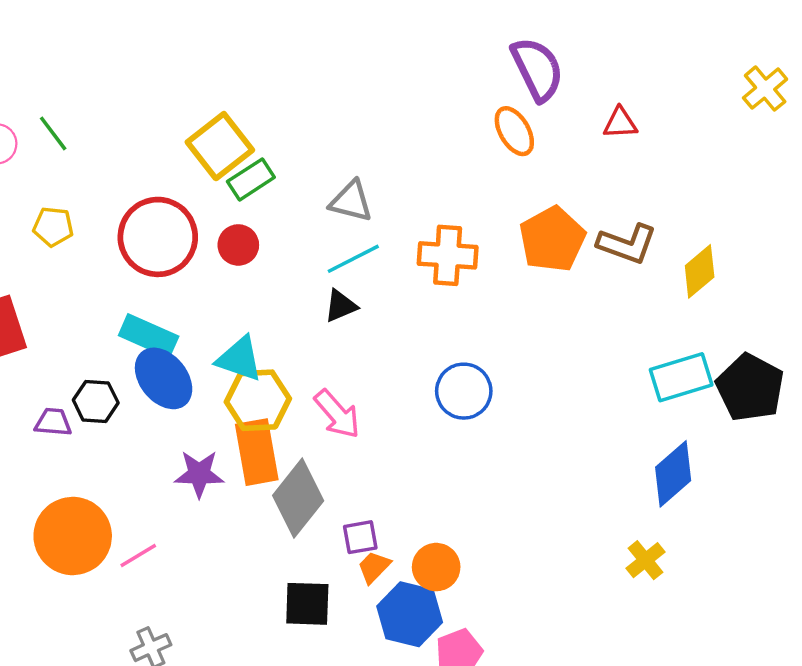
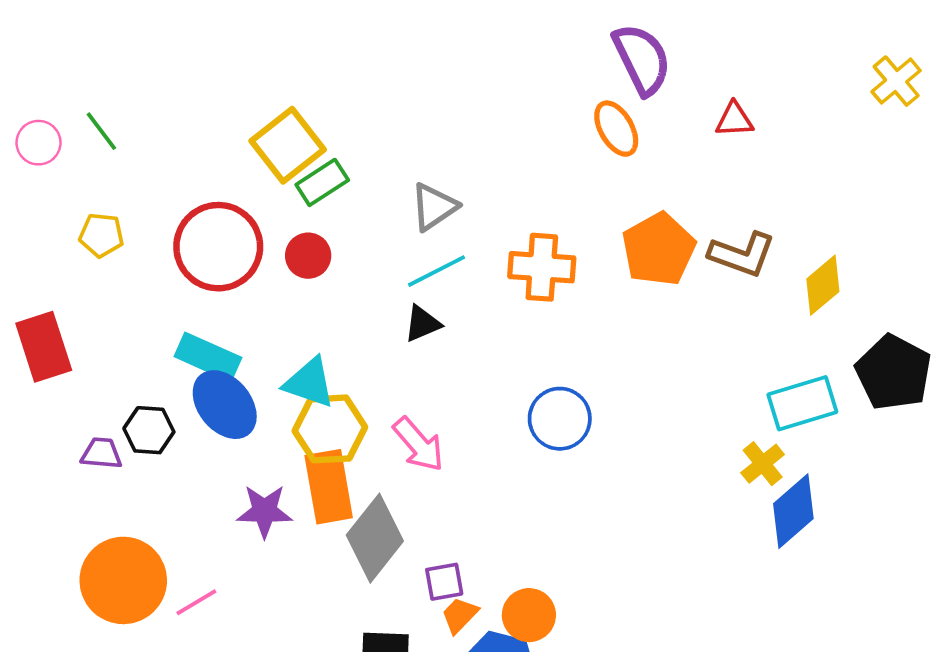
gray triangle: (351, 201) -> (434, 207), turned -48
black pentagon: (750, 388) -> (894, 372), moved
yellow cross: (645, 560) -> (763, 464), moved

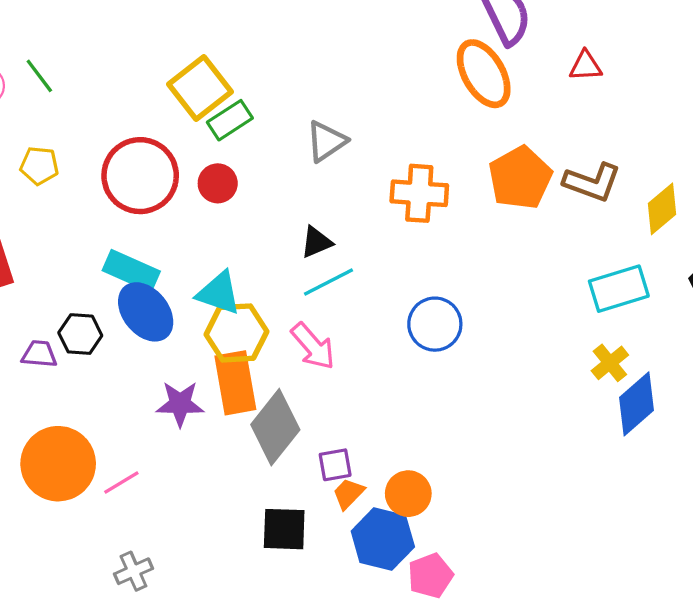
orange ellipse: (616, 129) -> (484, 74), size x1.4
cyan line: (436, 271) -> (328, 282), moved
cyan rectangle: (802, 403) -> (619, 289), moved

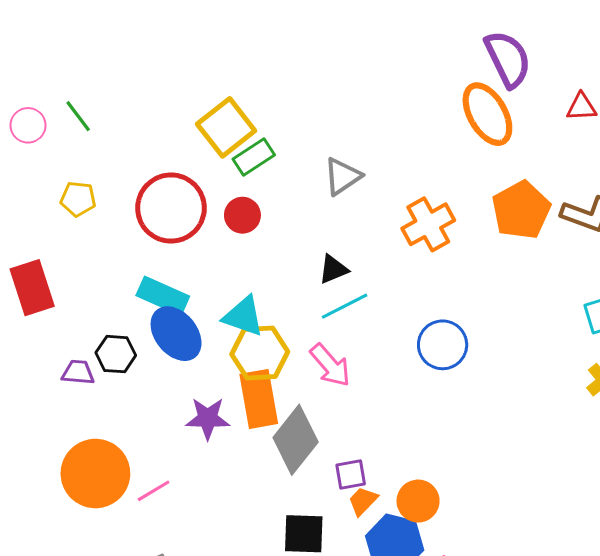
orange cross: (419, 193) -> (428, 224), turned -33

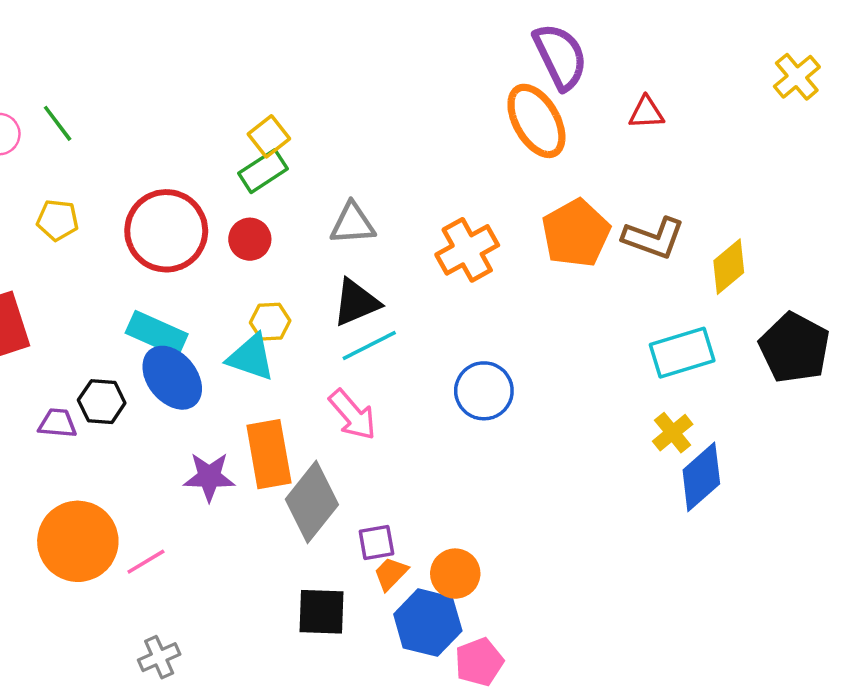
yellow square: (226, 127) -> (269, 136), moved, size x0.6
gray triangle: (342, 176) -> (353, 224), moved, turned 30
black triangle: (333, 269) -> (356, 302), size x1.4
yellow hexagon: (260, 353) -> (270, 322), moved, size x0.6

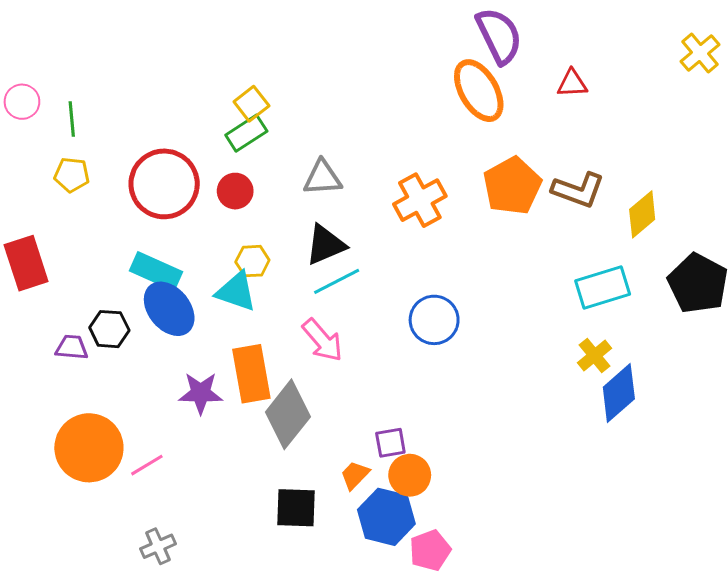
green line: (58, 123) -> (72, 119), moved, turned 32
purple square: (376, 543) -> (390, 443), moved

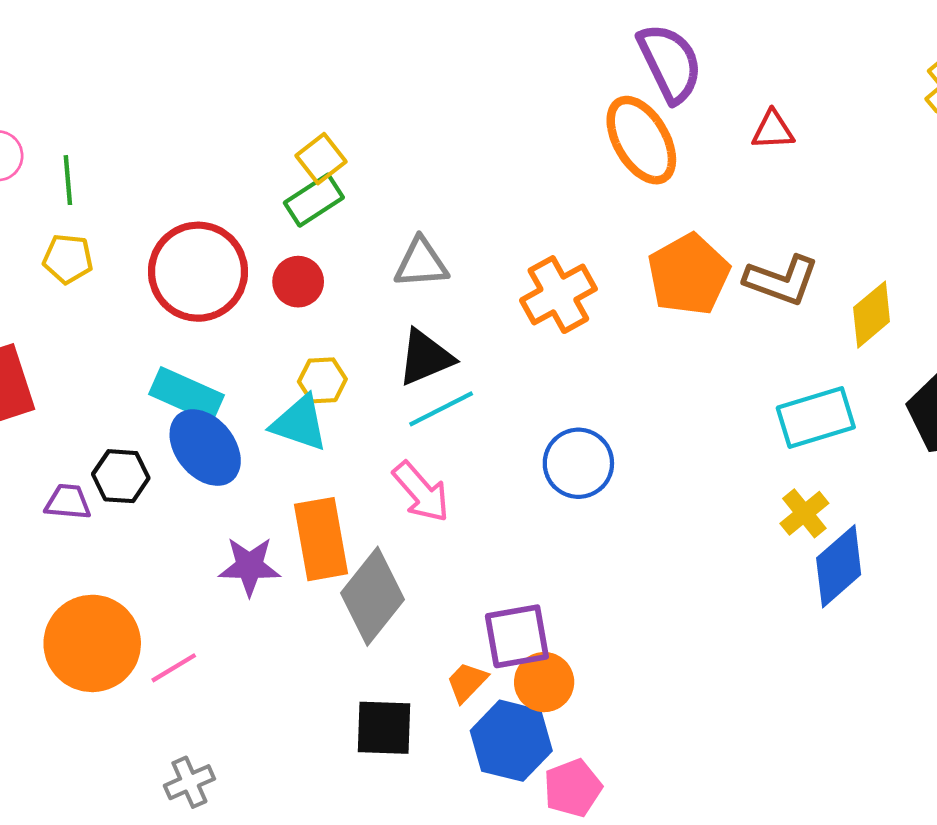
purple square: (390, 443) -> (517, 636), size x1.5

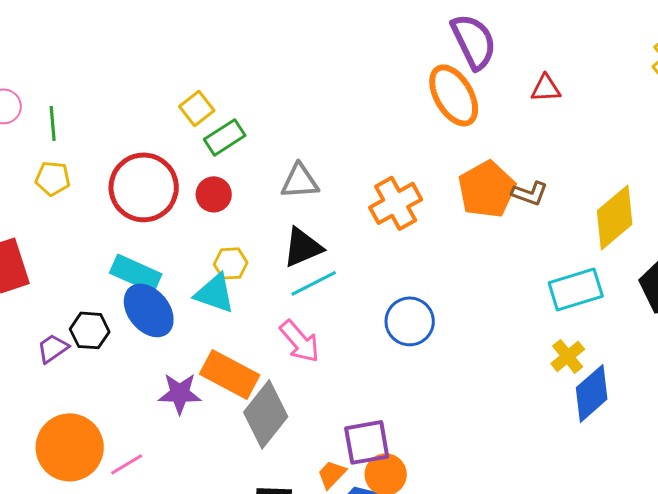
yellow square: (321, 159) -> (197, 108), moved
brown L-shape: (781, 280) -> (530, 193), moved, size x0.7
yellow diamond: (872, 315) -> (615, 217), size x1.4
purple trapezoid: (68, 502) -> (53, 348), turned -40
orange rectangle: (321, 539) -> (230, 374), turned -52

